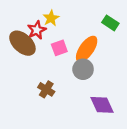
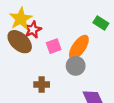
yellow star: (51, 18) -> (21, 19), moved, size x1.5
brown cross: (46, 89) -> (42, 84), turned -32

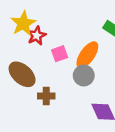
brown ellipse: (20, 42) -> (22, 74), moved

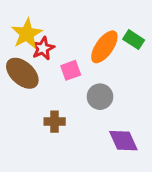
orange ellipse: (87, 55) -> (104, 47), moved
brown ellipse: (22, 74) -> (22, 73), moved

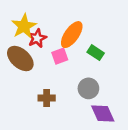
green rectangle: (134, 40) -> (96, 53), moved
orange ellipse: (104, 47) -> (72, 35), moved
gray circle: (100, 97) -> (88, 88), moved

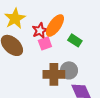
red star: (37, 38) -> (40, 30), moved
brown cross: (47, 98) -> (54, 74), moved, size x1.5

